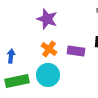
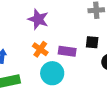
cyan circle: (48, 75) -> (52, 73), moved

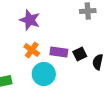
black square: (92, 42) -> (80, 54), moved, turned -32

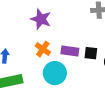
black square: (80, 54) -> (91, 53), turned 32

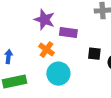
purple rectangle: (70, 51) -> (68, 33), moved

